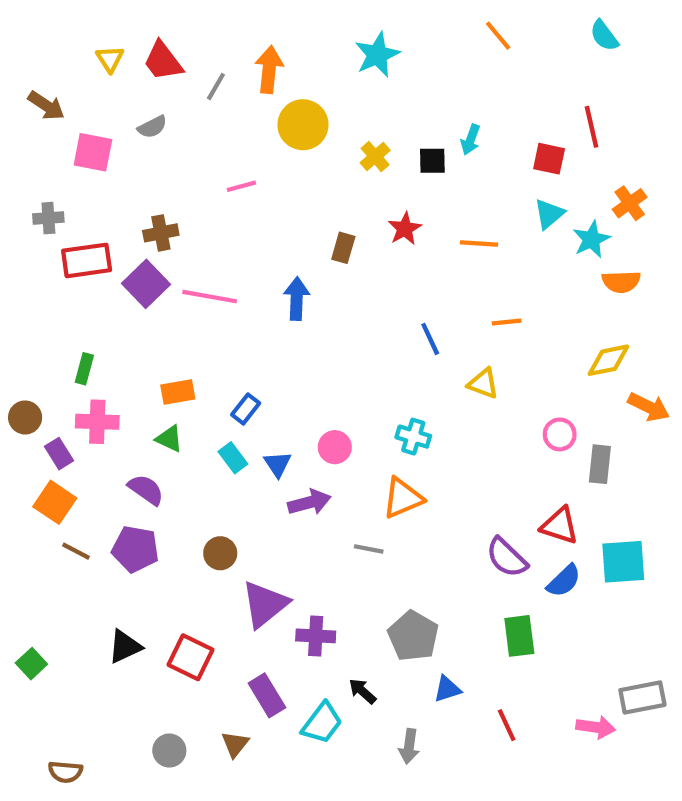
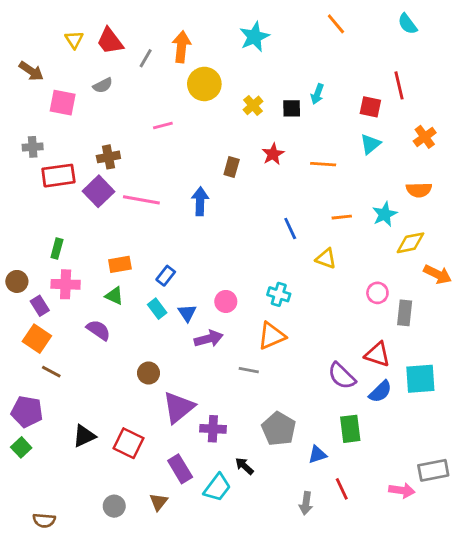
cyan star: (591, 239) -> (385, 214), moved
purple pentagon: (135, 549) -> (27, 412), moved
blue triangle: (447, 689) -> (317, 455), moved
gray arrow: (409, 746) -> (306, 503), moved

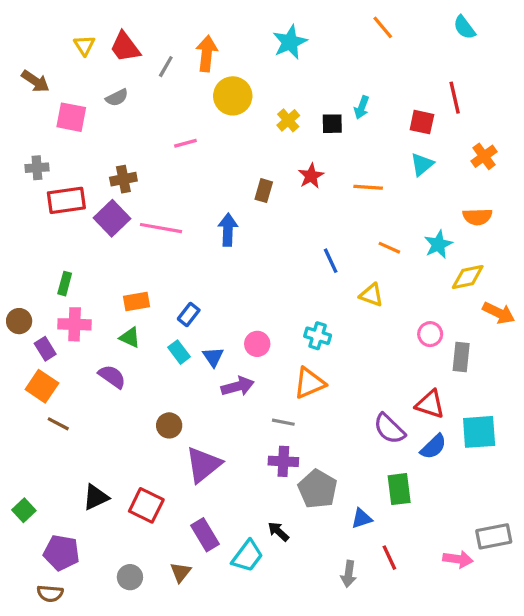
orange line: (342, 217) -> (389, 248), turned 30
purple pentagon: (27, 412) -> (61, 553), moved
purple cross: (213, 429) -> (283, 461), moved

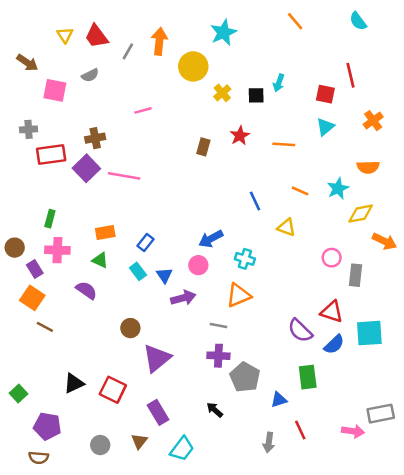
yellow circle: (233, 96) -> (193, 66), moved
blue arrow: (228, 230) -> (211, 239), moved, turned -120
cyan trapezoid: (247, 556) -> (182, 449), moved

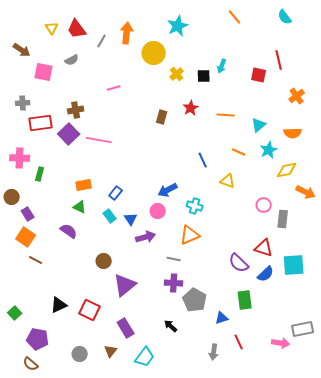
cyan triangle: (325, 127) -> (259, 125), moved
pink cross: (57, 250) -> (20, 158), moved
brown semicircle: (39, 458) -> (31, 364), turned 35

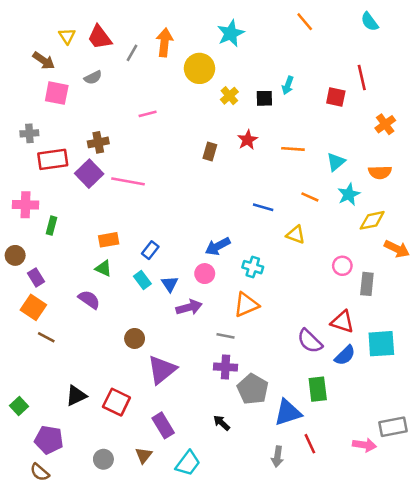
brown arrow: (22, 50) -> (44, 61), moved
blue line: (203, 160) -> (263, 207), turned -49
blue triangle: (222, 318) -> (288, 412), size x1.6

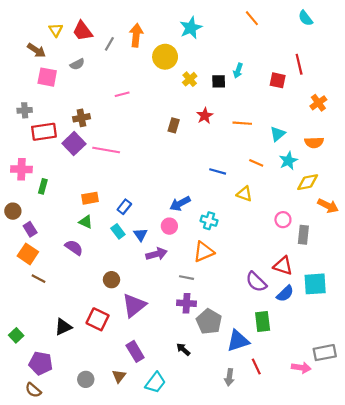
red square: (116, 402) -> (98, 319), moved

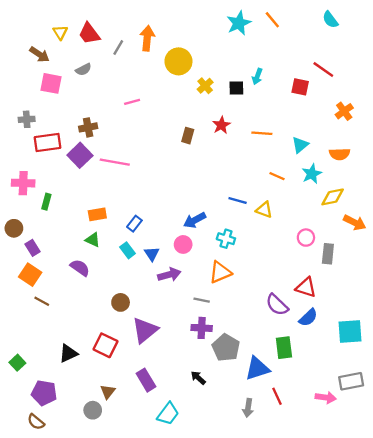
cyan star: (191, 28) -> (239, 23), moved
red line: (299, 64) -> (323, 70), turned -42
blue line: (218, 171) -> (238, 200), moved
cyan square: (315, 284) -> (350, 331), moved
brown triangle: (119, 376) -> (108, 392), moved

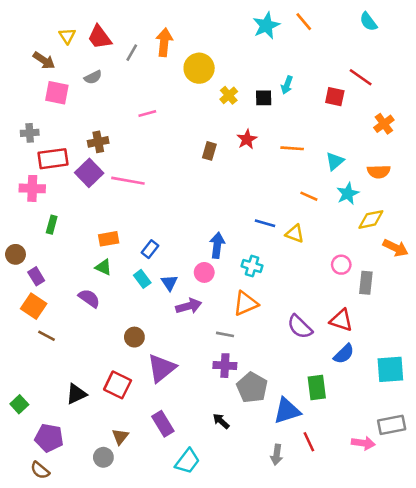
pink cross: (23, 183) -> (32, 188), moved
blue arrow: (195, 220) -> (217, 245), turned 125
purple semicircle: (277, 305) -> (300, 327), moved

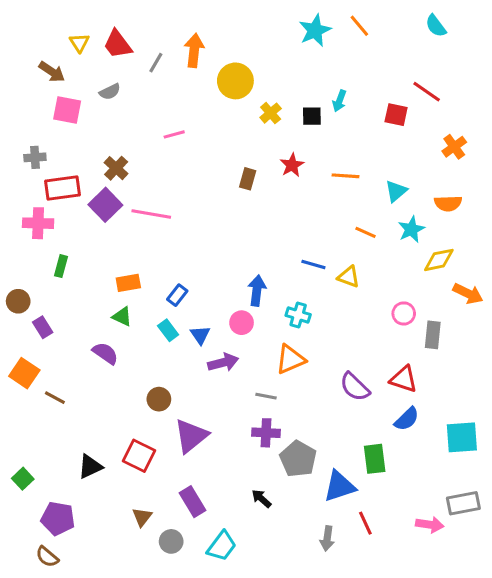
brown cross: (98, 142) -> (116, 168), turned -36
orange square: (34, 306) -> (24, 373), moved
gray circle: (103, 457) -> (171, 541), moved

